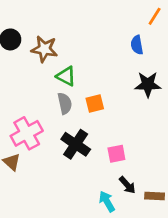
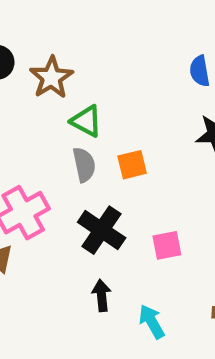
brown star: (44, 49) -> (51, 78), turned 30
black arrow: (127, 185) -> (102, 295), moved, turned -144

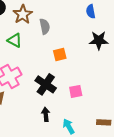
green triangle: (86, 121) -> (15, 40), moved
gray semicircle: (84, 165) -> (45, 26), moved

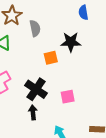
black star: (99, 40) -> (71, 42), moved
black arrow: (46, 114) -> (33, 112), moved

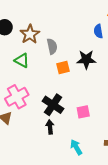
orange square: (51, 58) -> (63, 68), moved

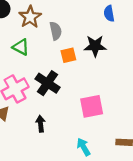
black cross: (53, 105) -> (48, 83), moved
pink square: (83, 112) -> (92, 106), size x1.5
black arrow: (50, 127) -> (41, 124), moved

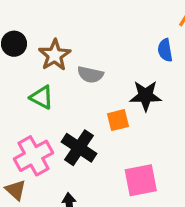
gray semicircle: (56, 31) -> (90, 75), turned 114
orange square: (68, 55) -> (118, 120), moved

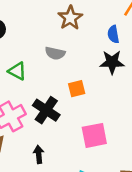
brown star: (55, 55) -> (70, 18), moved
black star: (146, 96) -> (112, 62), moved

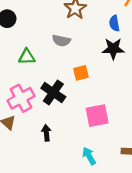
green triangle: (17, 71) -> (27, 57), turned -30

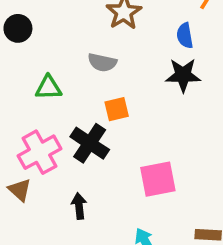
orange square: (81, 73) -> (117, 109), moved

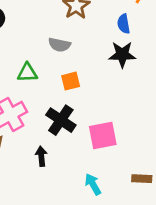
green triangle: (48, 88) -> (27, 73), moved
black cross: (90, 143) -> (61, 120), moved

